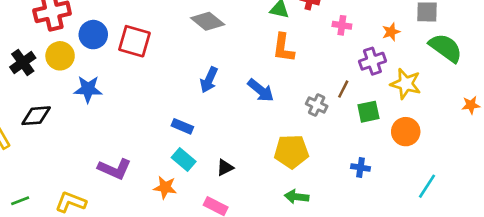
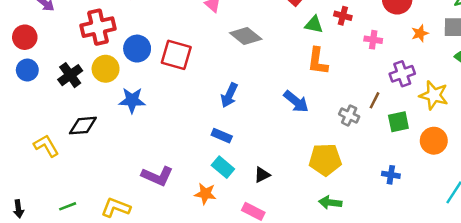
orange star: (391, 32) -> (420, 33), moved
blue arrow: (209, 80) -> (229, 95), moved

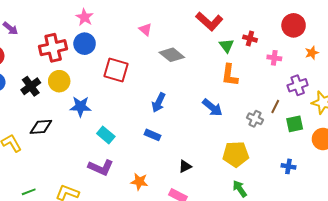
green triangle: (314, 25) -> (227, 46), turned 42
blue circle: (137, 49) -> (85, 44), moved
cyan rectangle: (223, 167) -> (106, 135), moved
green arrow: (330, 203) -> (240, 189), turned 48

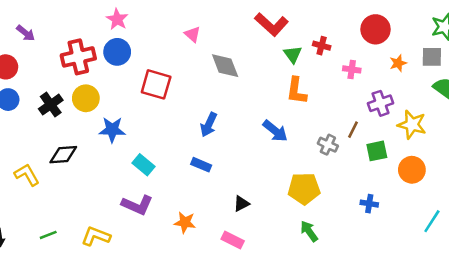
gray diamond: (172, 55) -> (225, 66), turned 30

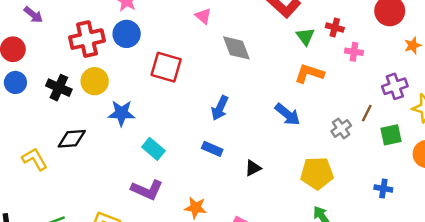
pink cross: (352, 69) -> (354, 52), moved
orange L-shape: (297, 91) -> (309, 74), turned 100
black cross: (51, 105) -> (59, 88), turned -30
gray cross: (328, 145) -> (341, 128), turned 30
black triangle: (241, 204) -> (253, 168), moved

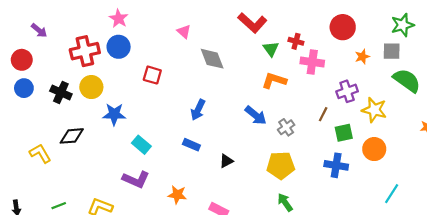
pink cross: (354, 52) -> (312, 62), size x1.5
red square: (166, 67) -> (152, 75), size x0.7
gray cross: (341, 128) -> (286, 127), moved
blue cross: (383, 188) -> (336, 165), moved, size x1.5

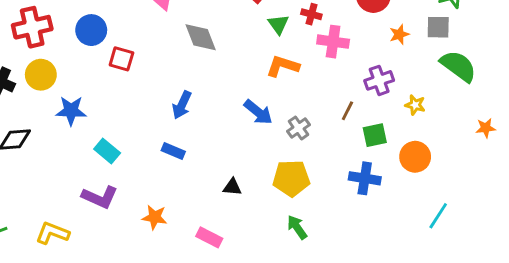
blue circle: (119, 47) -> (91, 30), moved
yellow star: (374, 110) -> (415, 105), size x0.6
black triangle: (226, 161) -> (232, 187), moved, turned 32

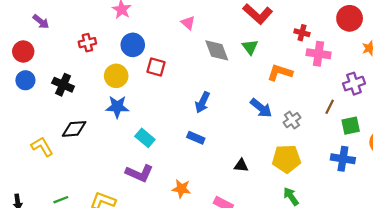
green triangle: (278, 24) -> (250, 47), moved
red cross: (32, 27) -> (87, 43), size x0.6
yellow circle: (41, 75) -> (116, 76), moved

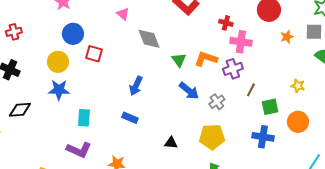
red cross: (87, 43) -> (14, 32), moved
green triangle: (250, 47) -> (179, 60), moved
purple cross: (354, 84) -> (233, 69), moved
cyan rectangle: (145, 138) -> (84, 118), turned 54

